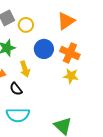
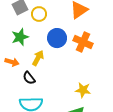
yellow arrow: (25, 69) -> (38, 58), turned -133
yellow star: (71, 76) -> (83, 90), moved

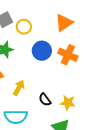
yellow arrow: (38, 58) -> (19, 88), moved
black semicircle: (29, 78) -> (45, 100), moved

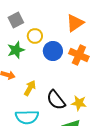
yellow circle: (24, 27) -> (35, 36), moved
black semicircle: (45, 100) -> (56, 100), size x1.5

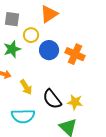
gray square: (16, 20) -> (12, 19), turned 35
orange triangle: (75, 23) -> (49, 14), moved
yellow arrow: (30, 88) -> (26, 87), turned 119

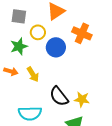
orange cross: (75, 54) -> (82, 33), moved
yellow arrow: (26, 87) -> (33, 74), moved

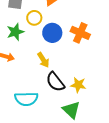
orange cross: (82, 33) -> (80, 33), moved
yellow arrow: (33, 74) -> (43, 60), moved

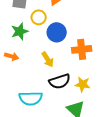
orange cross: (80, 33) -> (82, 49), moved, turned -30
black semicircle: (55, 82) -> (60, 81), turned -70

